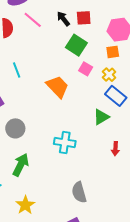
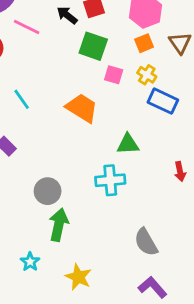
green triangle: (101, 117) -> (128, 144), moved, turned 42
gray circle: (15, 128) -> (48, 191), moved

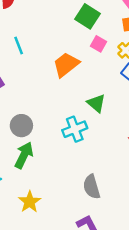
orange trapezoid: (82, 108) -> (66, 65), turned -84
green triangle: (128, 144) -> (96, 103), turned 30
cyan cross: (110, 180) -> (75, 129), turned -30

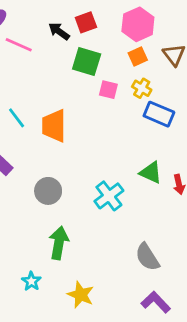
orange trapezoid: (66, 65) -> (54, 126), moved, turned -36
green triangle: (96, 103) -> (151, 173), moved
gray circle: (21, 126) -> (48, 191), moved

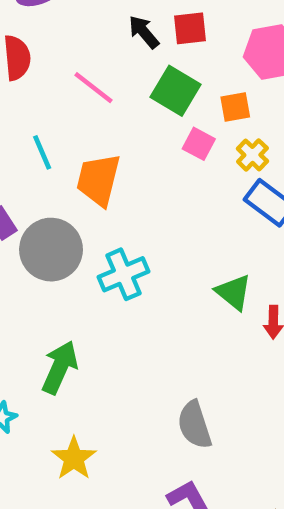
pink line: (19, 45) -> (93, 88), moved
orange square: (138, 57) -> (235, 107), moved
gray circle: (48, 191) -> (51, 250), moved, size x1.4
cyan cross: (109, 196) -> (124, 274), moved

